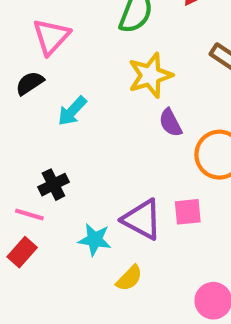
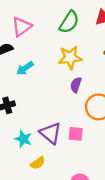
purple semicircle: (170, 123) -> (76, 85), turned 35

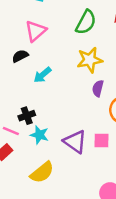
cyan star: (23, 139) -> (39, 135), moved
yellow semicircle: (38, 163) -> (42, 172), moved, size x1.5

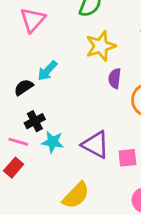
black semicircle: (20, 56) -> (24, 87), moved
pink square: (102, 140) -> (127, 158), moved
yellow semicircle: (42, 172) -> (76, 195), moved

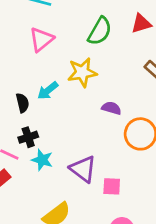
yellow star: (101, 46) -> (82, 72), moved
purple semicircle: (115, 78) -> (111, 108), turned 90
black semicircle: (24, 87) -> (23, 103), turned 102

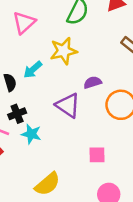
purple semicircle: (111, 108) -> (93, 82), turned -30
purple triangle: (83, 169) -> (68, 105), moved

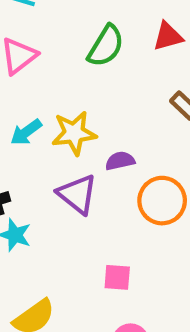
yellow star: (64, 51) -> (74, 133), moved

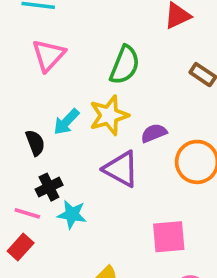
green semicircle: (106, 46) -> (125, 65), moved
pink square: (117, 277) -> (169, 237), size x1.4

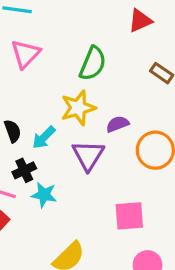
cyan arrow: (66, 122) -> (44, 137), moved
purple triangle: (121, 169) -> (88, 155), turned 32

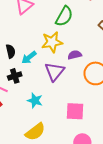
cyan star: (44, 195) -> (35, 101), moved

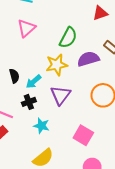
purple semicircle: (75, 55) -> (88, 59), moved, size x1.5
black cross: (15, 76) -> (29, 102), moved
pink square: (75, 111) -> (83, 135), turned 30

